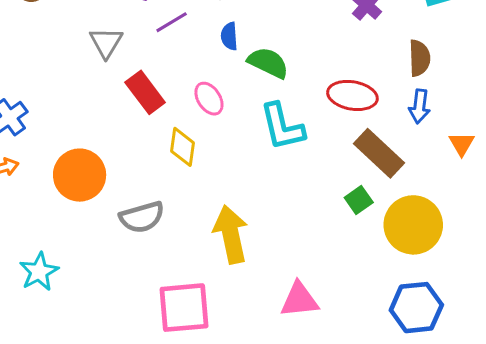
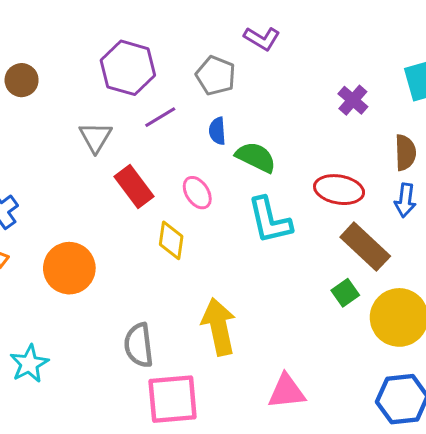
gray semicircle: (142, 217) -> (139, 345), moved, turned 99

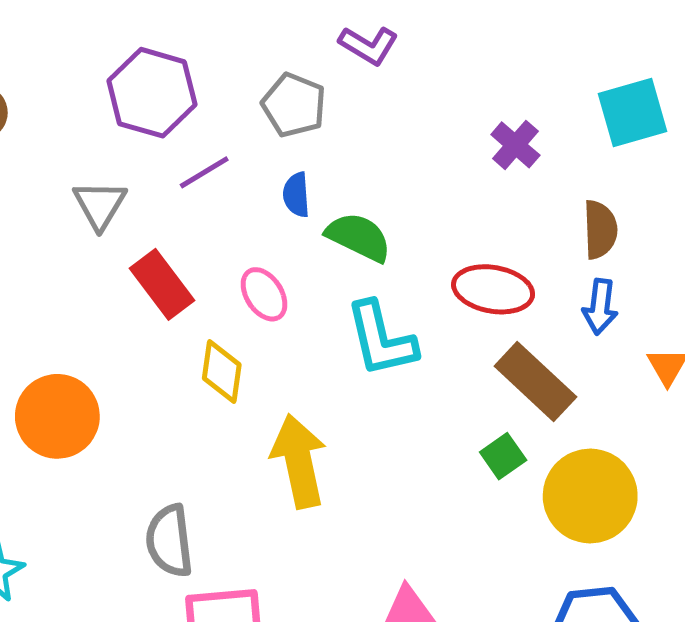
yellow arrow: (219, 327) -> (299, 461), moved

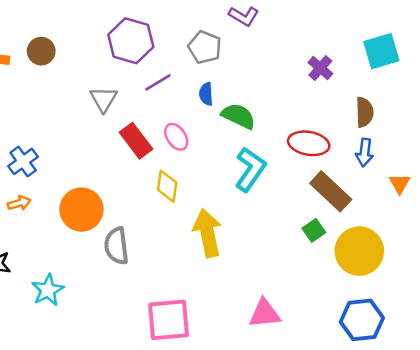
pink ellipse: (264, 294) -> (176, 137), moved
cyan L-shape: (381, 339) -> (250, 169), turned -132
gray semicircle: (169, 541) -> (117, 246), moved

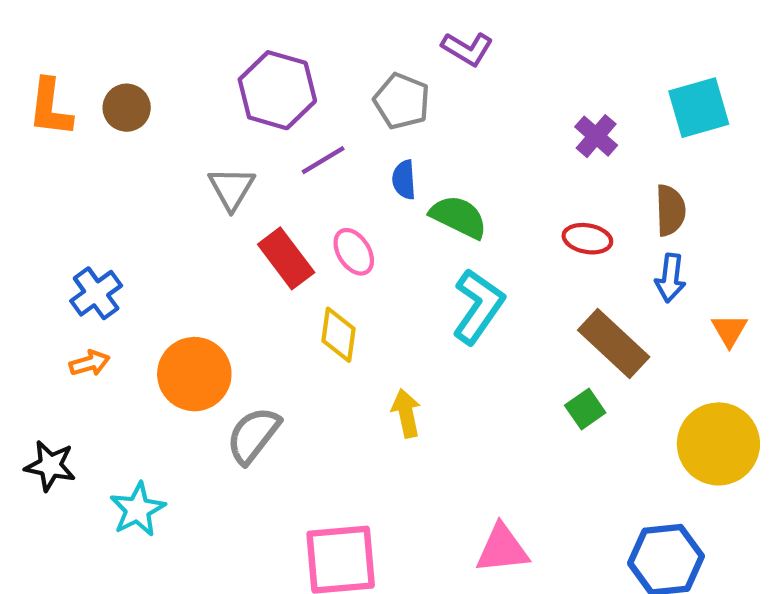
red ellipse: (309, 143) -> (587, 239), moved, size x0.7
yellow arrow: (207, 233) -> (406, 413), size x0.6
gray semicircle: (117, 246) -> (253, 435), turned 45
yellow circle: (359, 251) -> (718, 444), moved

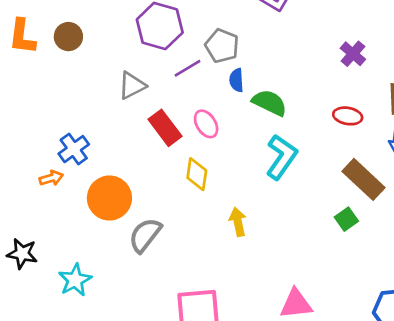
gray pentagon: (402, 101) -> (222, 46), moved
gray triangle: (231, 188) -> (132, 86), turned 32
blue cross: (96, 293) -> (74, 149), moved
orange arrow: (90, 363) -> (51, 178), moved

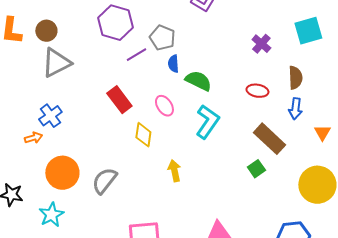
gray triangle: (132, 86) -> (56, 63), moved, size x1.4
pink ellipse: (206, 124) -> (164, 106), moved
orange circle: (109, 198) -> (62, 173), moved

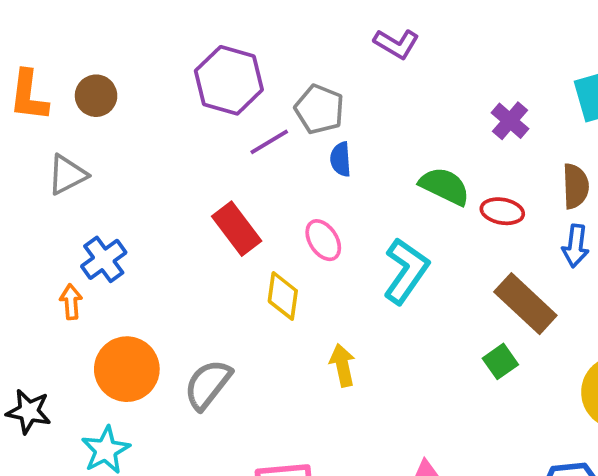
gray triangle: (56, 63) -> (67, 175), moved, size x0.7
green semicircle: (198, 81) -> (445, 186), moved
orange arrow: (33, 138) -> (71, 302), turned -78

